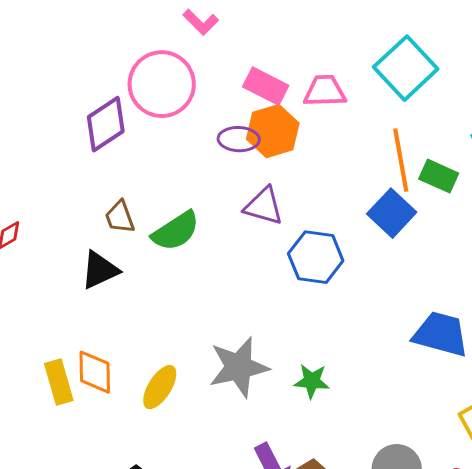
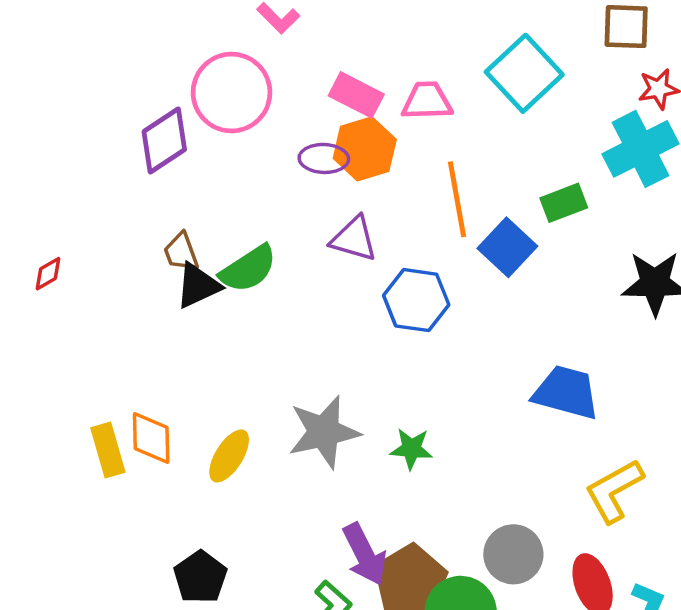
orange line: (401, 160) -> (457, 199), moved
green rectangle: (439, 176) -> (564, 203), turned -45
black triangle: (100, 270) -> (198, 286), moved

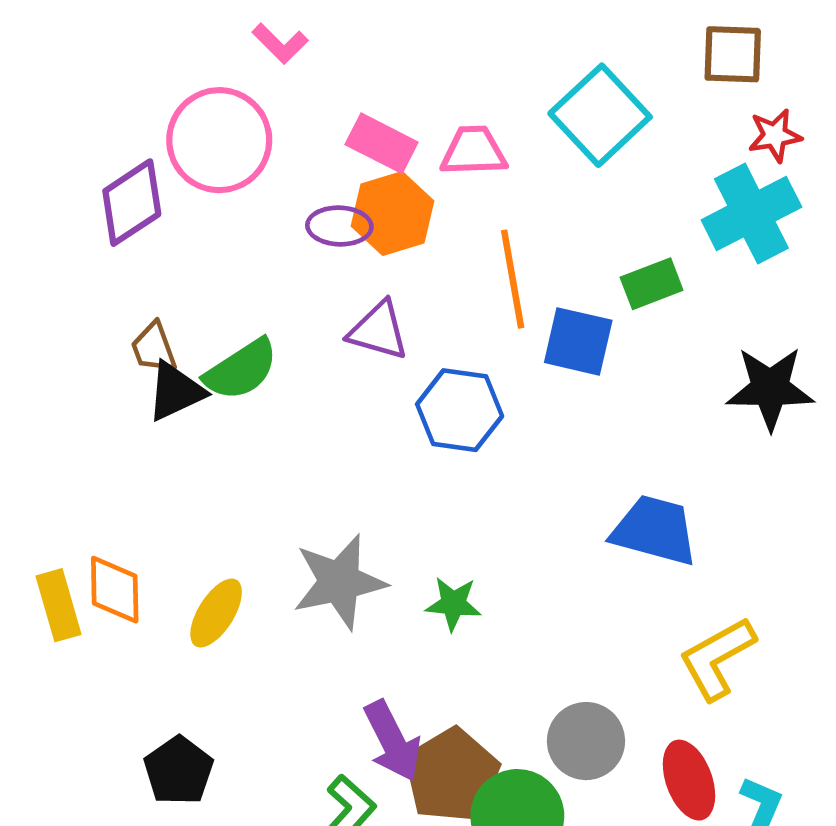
blue square: (507, 247) -> (578, 341), turned -30

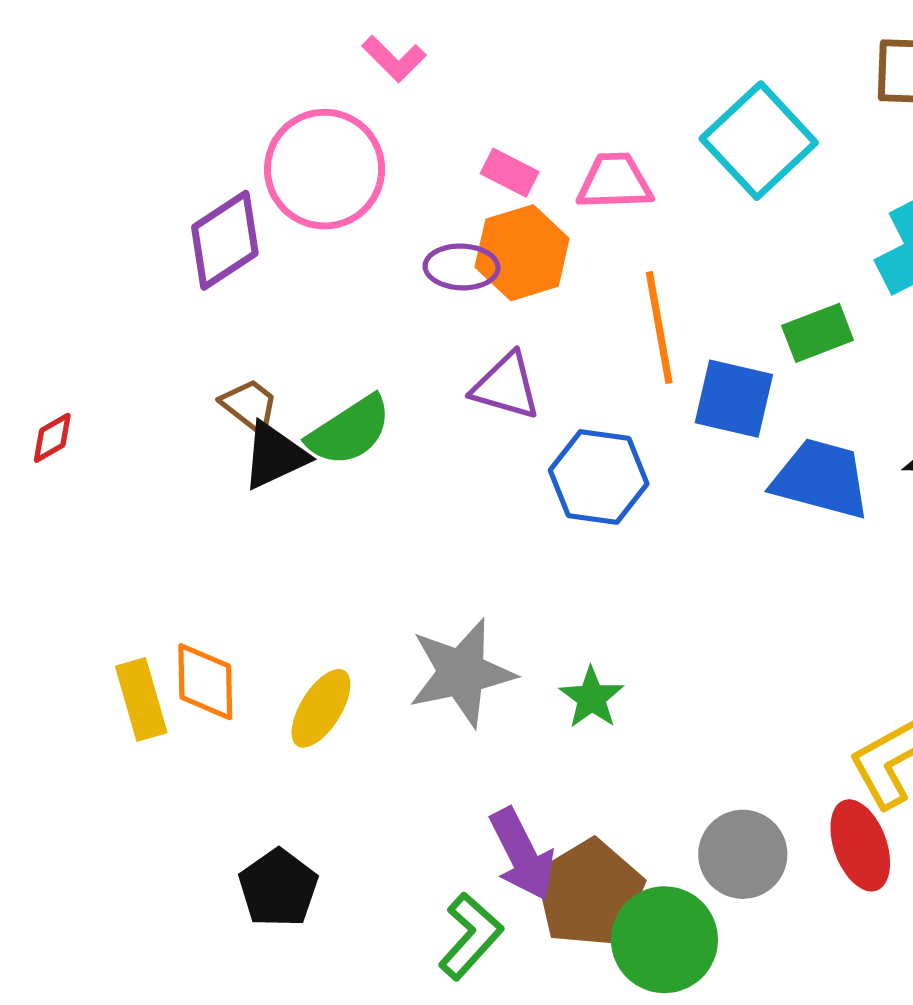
pink rectangle: (382, 143) -> (510, 173), size x0.7
brown trapezoid: (154, 348) -> (250, 406), turned 148
blue trapezoid: (655, 530) -> (821, 479), moved
green star: (453, 604) -> (591, 698), turned 30
red ellipse: (689, 780) -> (860, 845), moved

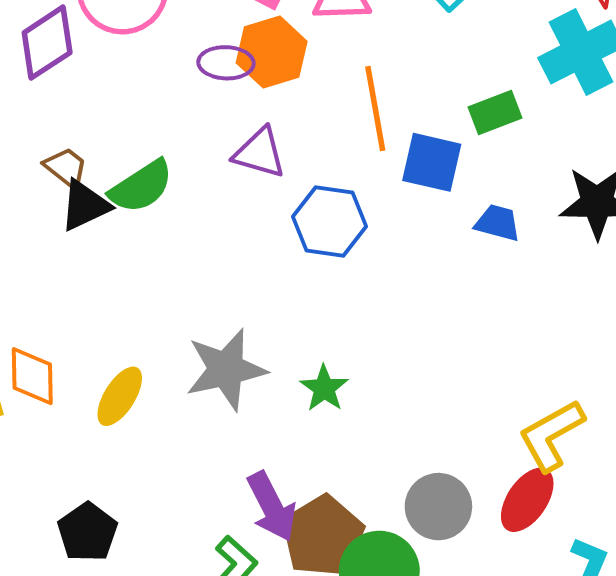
blue trapezoid: (821, 479) -> (498, 223), size x0.6
red ellipse: (860, 845) -> (527, 500), turned 54

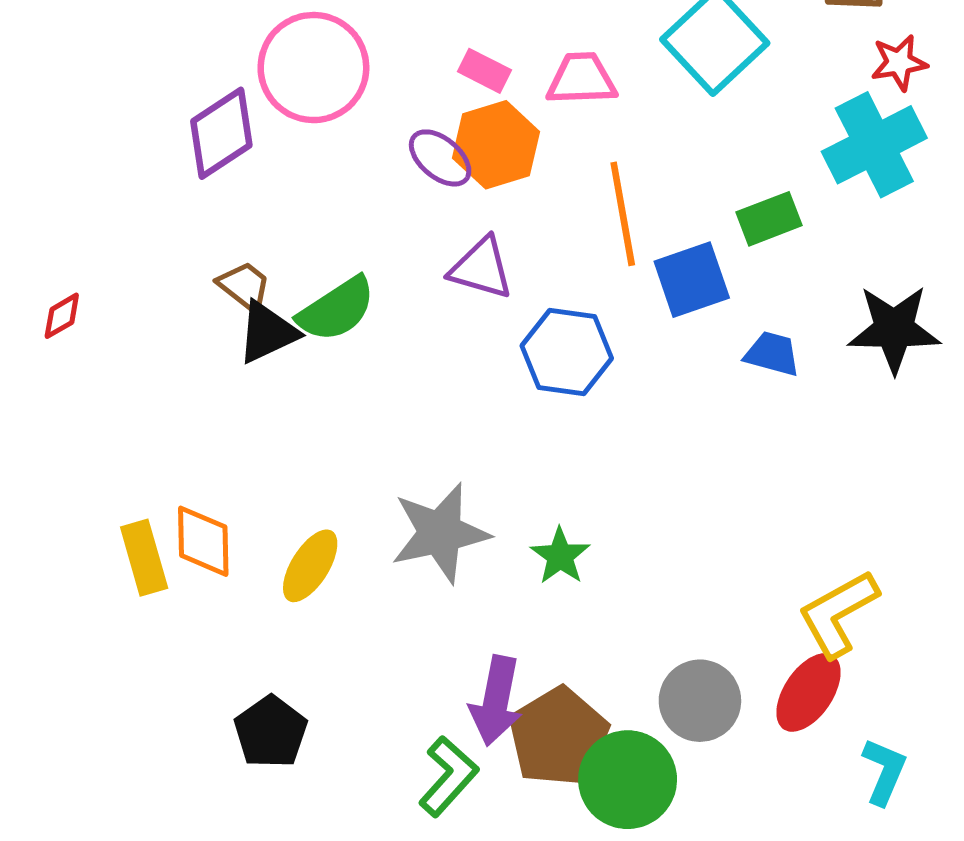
purple ellipse: (226, 63) -> (440, 158), turned 38
blue square: (432, 162) -> (692, 280), turned -32
purple arrow: (272, 507) -> (496, 701), turned 38

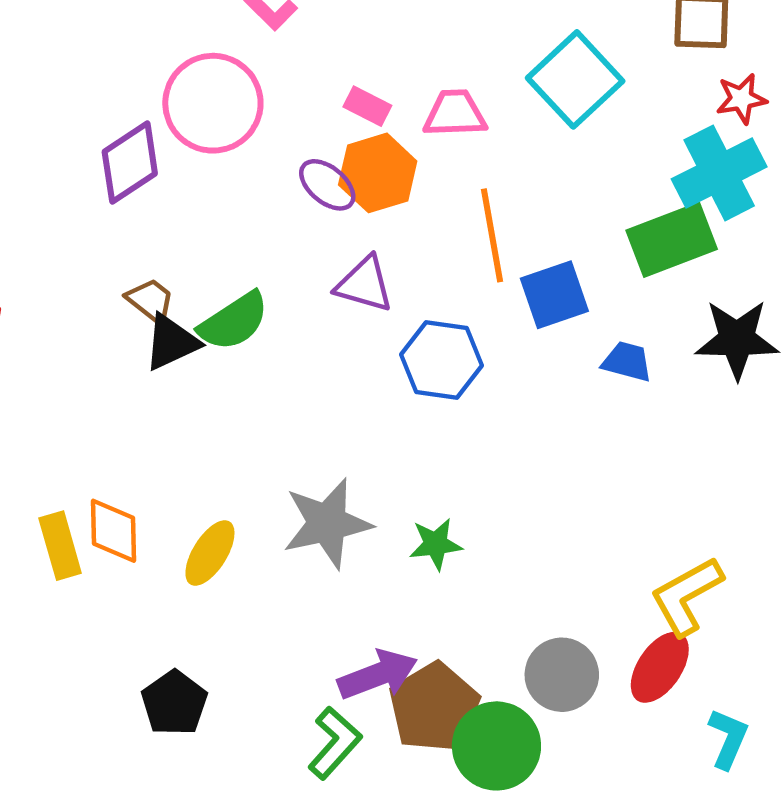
green rectangle: (769, 219) -> (672, 240), moved, size x1.5
green star: (560, 556) -> (436, 544), turned 30
purple arrow: (496, 701) -> (378, 675), turned -122

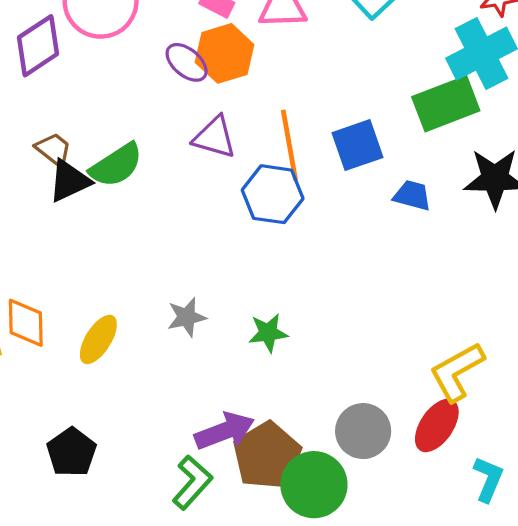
orange line: (492, 235) -> (289, 145), moved
gray star: (327, 523) -> (187, 317), size x0.6

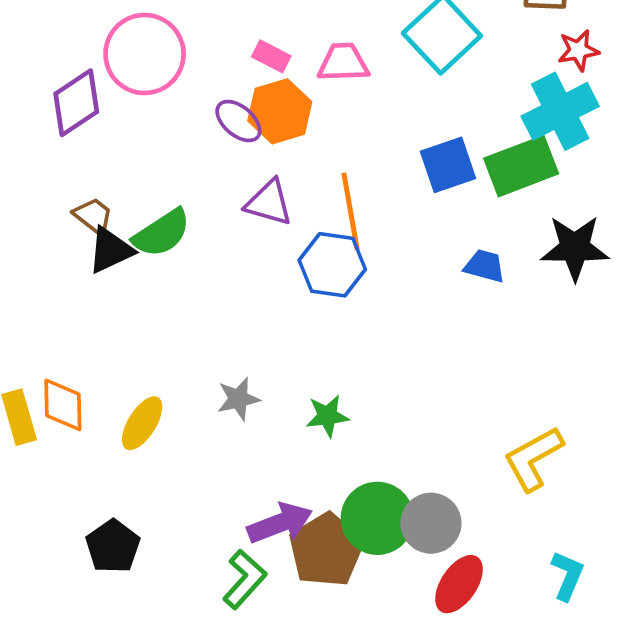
blue square: (358, 145) -> (448, 165), moved
red ellipse: (437, 425) -> (459, 584), moved
green circle: (314, 485) -> (377, 518), moved

